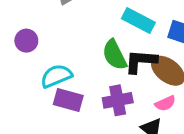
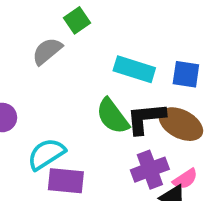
purple cross: (118, 100) -> (150, 170), moved
pink semicircle: (165, 103) -> (185, 179), moved

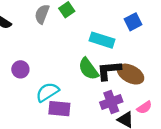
gray semicircle: (47, 51) -> (42, 14), moved, turned -30
blue square: (186, 74) -> (133, 22), moved, turned -36
pink semicircle: (185, 179) -> (144, 107), moved

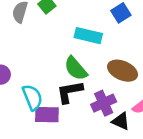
black L-shape: (109, 70) -> (70, 92), moved
cyan semicircle: (47, 92) -> (32, 97), turned 105

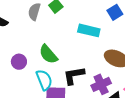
green semicircle: (76, 68) -> (48, 54), moved

